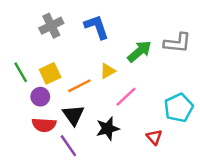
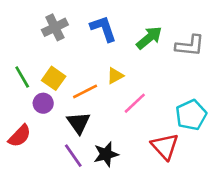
green arrow: (139, 51) -> (149, 38), moved
yellow square: (50, 73) -> (54, 78), turned -30
red semicircle: (44, 125) -> (20, 136), moved, turned -50
black star: (108, 129) -> (106, 154), moved
red triangle: (154, 137) -> (165, 146), size x1.6

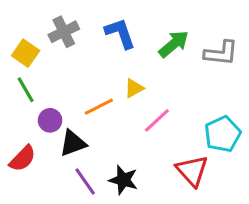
yellow square: (54, 78) -> (26, 53), moved
black triangle: (78, 123) -> (73, 143), moved, turned 45
black star: (106, 154) -> (123, 180), turned 30

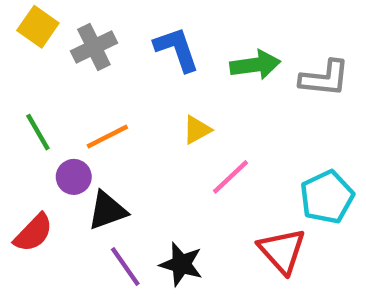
green arrow: (174, 44) -> (255, 65), turned 32
yellow square: (26, 53) -> (38, 27), moved
orange line: (99, 107) -> (107, 137), moved

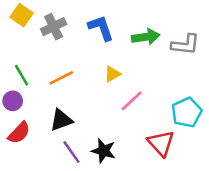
purple circle: (74, 177) -> (13, 101), moved

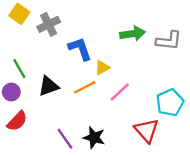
blue L-shape: (101, 28) -> (80, 49), moved
orange line: (61, 78) -> (85, 87), moved
black triangle: (61, 120) -> (49, 86), moved

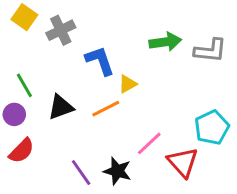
pink line: (120, 92) -> (149, 143), moved

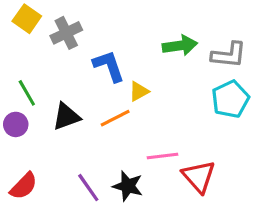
cyan pentagon: (212, 127) -> (230, 99), moved
pink line: (149, 143) -> (162, 156), turned 36
red semicircle: (22, 151) -> (24, 186), moved

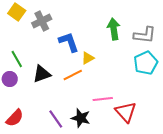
green arrow: (180, 46) -> (114, 29), turned -90

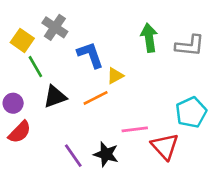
yellow square: (17, 12) -> (22, 40), moved
gray cross: (42, 21) -> (55, 27), turned -30
green line: (17, 59) -> (35, 67), moved
cyan pentagon: (146, 63) -> (191, 112), moved
red semicircle: (15, 118) -> (20, 132), moved

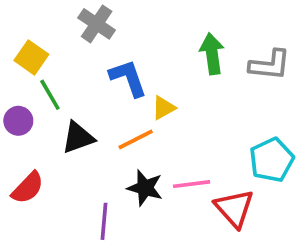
gray cross: (55, 27) -> (97, 24), moved
purple circle: (13, 103) -> (18, 121), moved
black star: (106, 154) -> (145, 188), moved
purple line: (73, 156) -> (104, 221), turned 40

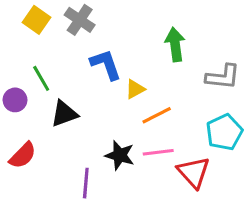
yellow square: (31, 57) -> (37, 20), moved
gray L-shape: (270, 65) -> (223, 77), moved
orange line: (136, 139) -> (157, 115), moved

